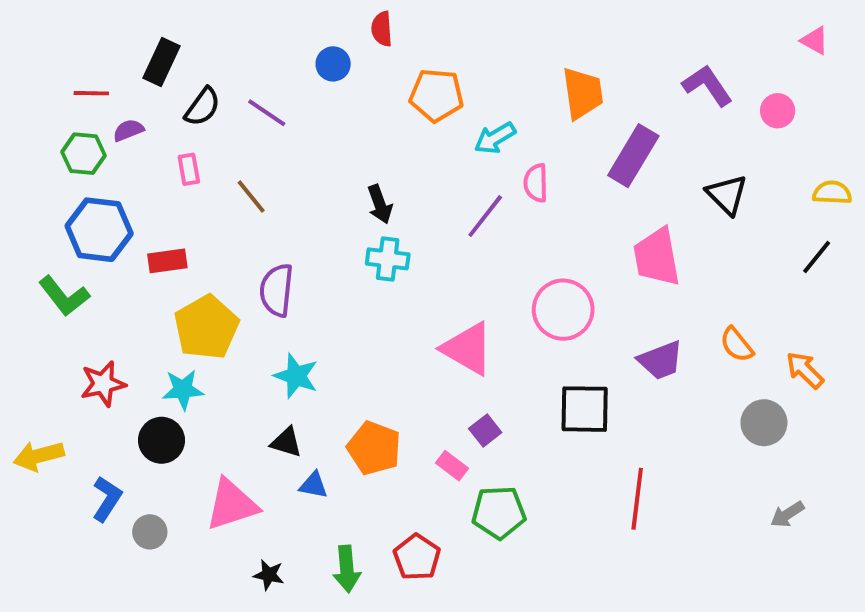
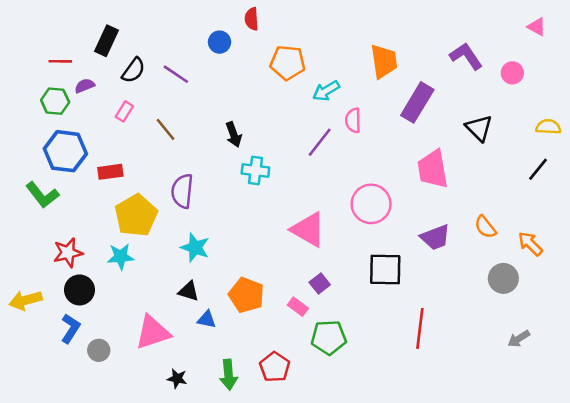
pink rectangle: (189, 169) -> (124, 111), turned 42
black arrow: (380, 204) -> (234, 135), moved
black circle: (161, 440) -> (79, 290), moved

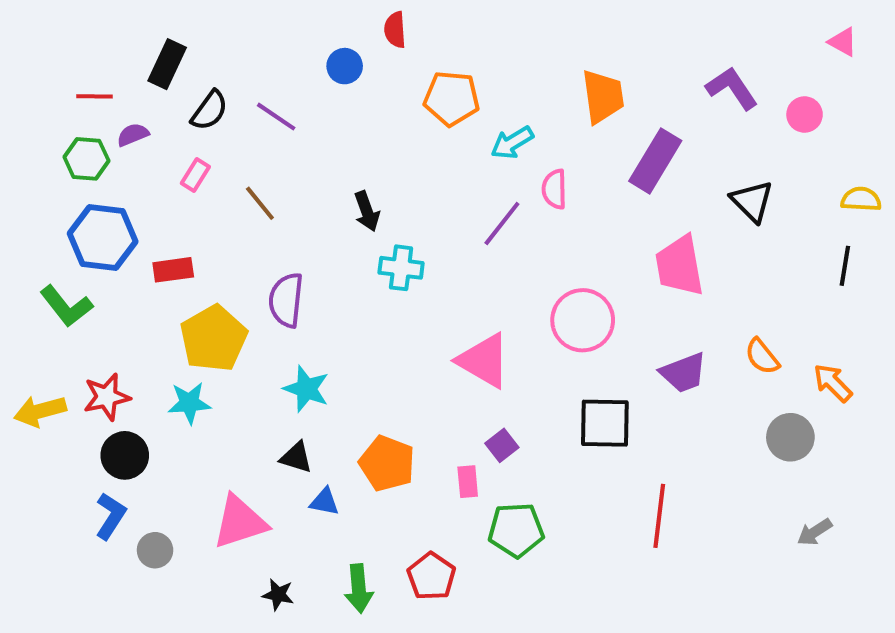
black line: (538, 169) -> (845, 266), turned -30
yellow arrow: (26, 300) -> (40, 411), moved
pink rectangle: (298, 307) -> (468, 482), turned 48

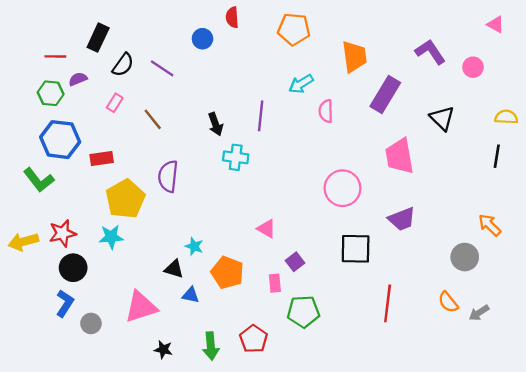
orange pentagon: (452, 98) -> (294, 29), moved
purple line: (502, 223) -> (261, 116), moved, turned -32
orange semicircle: (762, 357) -> (448, 302), moved
pink triangle: (484, 361) -> (267, 229), moved, size x0.6
cyan star: (306, 389) -> (194, 246), moved, size x0.7

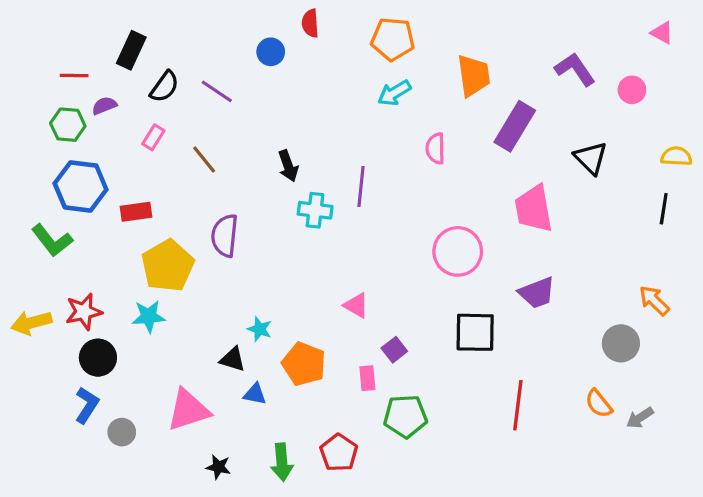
cyan arrow: (301, 84) -> (394, 93), moved
purple line: (261, 116) -> (361, 186), moved

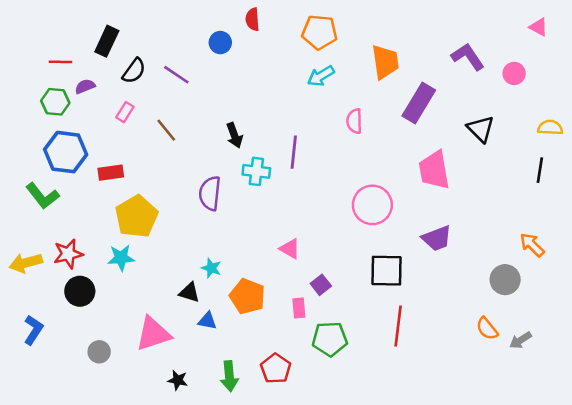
purple semicircle: (225, 236) -> (210, 193), moved
blue L-shape: (87, 405) -> (33, 330), moved
red line: (518, 405) -> (398, 326), moved

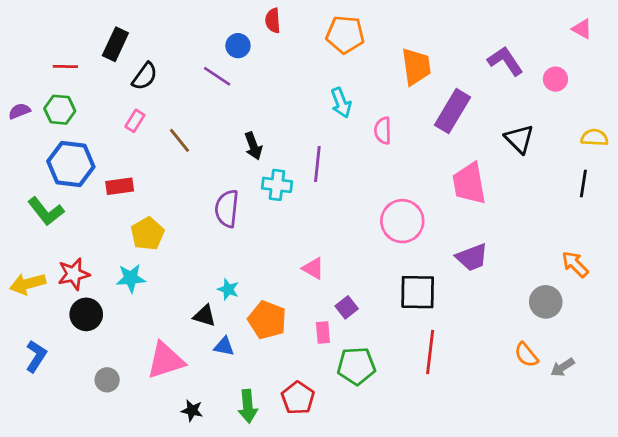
purple line: (176, 75) -> (217, 76), moved
cyan arrow: (321, 76) -> (341, 103), moved, turned -80
purple semicircle: (85, 86) -> (19, 111), moved
yellow pentagon: (137, 216) -> (147, 234), size x0.7

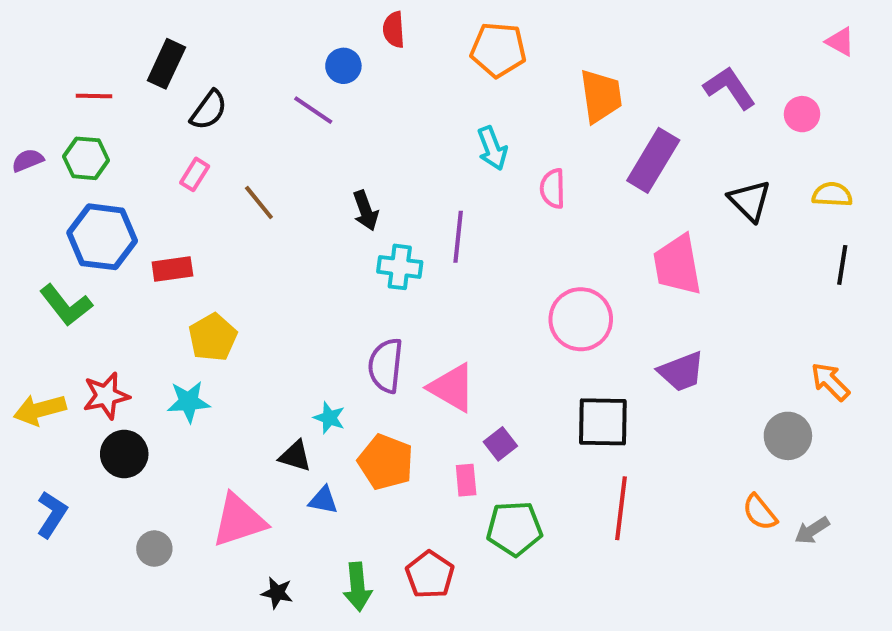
yellow semicircle: (594, 138) -> (832, 195), moved
purple semicircle: (227, 209) -> (386, 366), moved
pink triangle: (313, 268) -> (452, 388), size x1.5

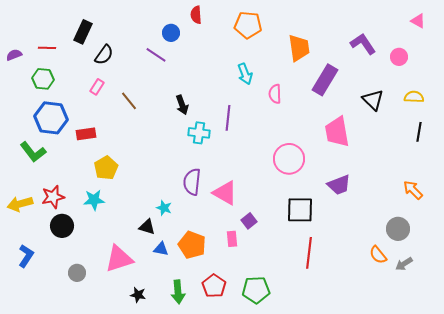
purple semicircle: (28, 160) -> (14, 55), moved
gray circle: (788, 436) -> (398, 229), moved
orange pentagon: (386, 462) -> (192, 245), moved
green pentagon: (514, 528) -> (256, 290), moved

